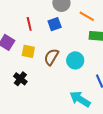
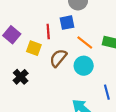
orange line: (87, 16) -> (85, 42), moved
red line: (29, 24) -> (48, 31), moved

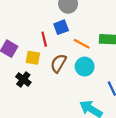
black cross: (21, 77) -> (23, 79), moved

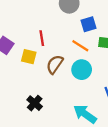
blue square: (61, 27) -> (88, 24), moved
black cross: (23, 79) -> (35, 103), moved

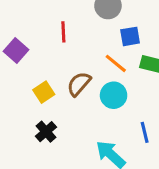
red line: (42, 38) -> (63, 32), moved
yellow square: (29, 57) -> (44, 92), moved, turned 35

